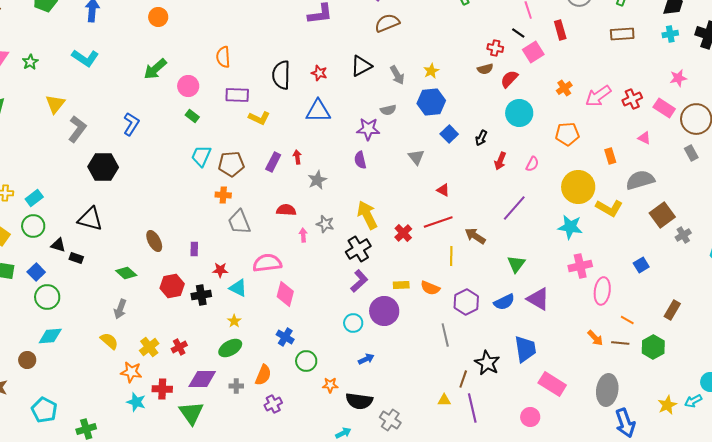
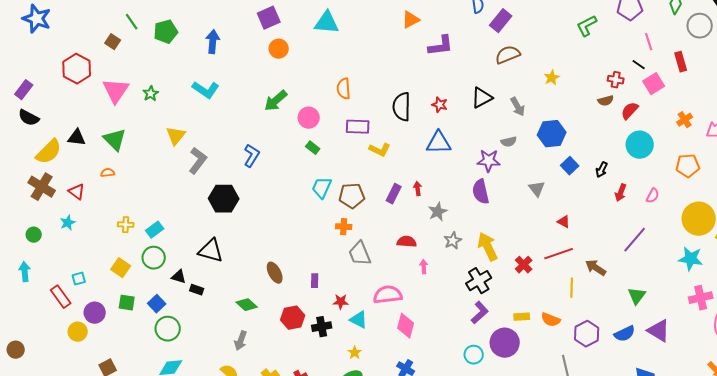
yellow star: (431, 71) -> (552, 78), moved
purple semicircle: (360, 160) -> (481, 192), size x1.4
gray star: (325, 224) -> (453, 241), moved, turned 30

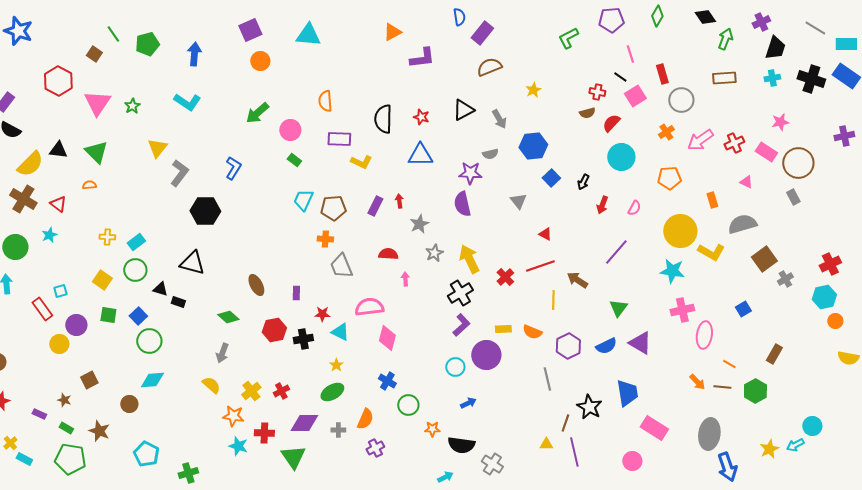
gray circle: (700, 26) -> (681, 100), moved
green circle: (34, 235) -> (15, 247), size x1.6

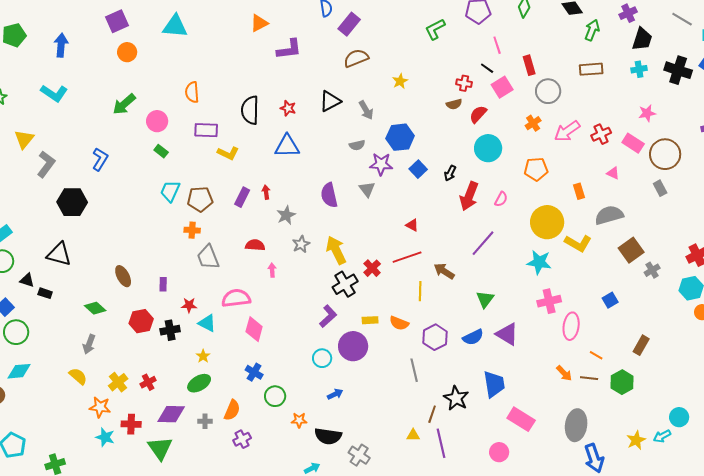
purple star: (470, 173) -> (381, 164), moved
gray triangle: (518, 201) -> (367, 189), moved
red arrow: (602, 205) -> (469, 196), size x1.6
black cross: (460, 293) -> (345, 284), moved

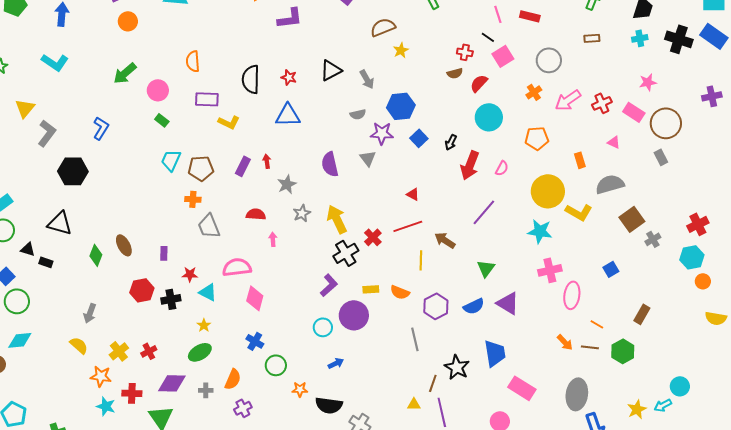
brown semicircle: (356, 58) -> (383, 27), moved
red rectangle: (529, 65) -> (530, 16), moved, turned -60
brown rectangle: (591, 69) -> (592, 38), size x0.7
green diamond: (95, 308) -> (96, 255), moved, turned 70

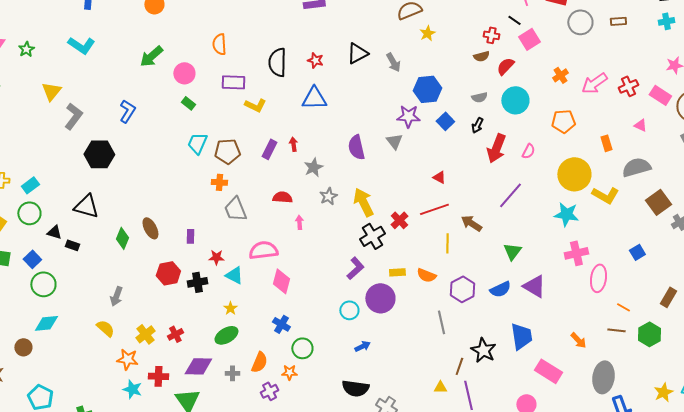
gray circle: (549, 60) -> (580, 22), moved
gray semicircle: (358, 114) -> (479, 97), moved
orange arrow: (565, 342) -> (578, 340), moved
orange star: (300, 389) -> (289, 372), moved

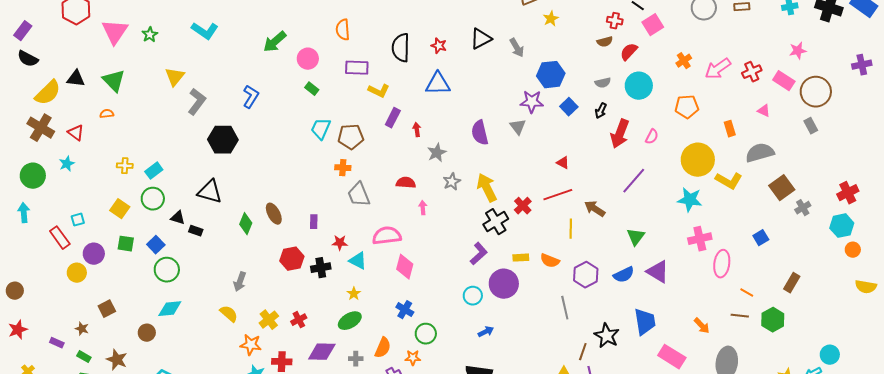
purple rectangle: (269, 149) -> (393, 118), moved

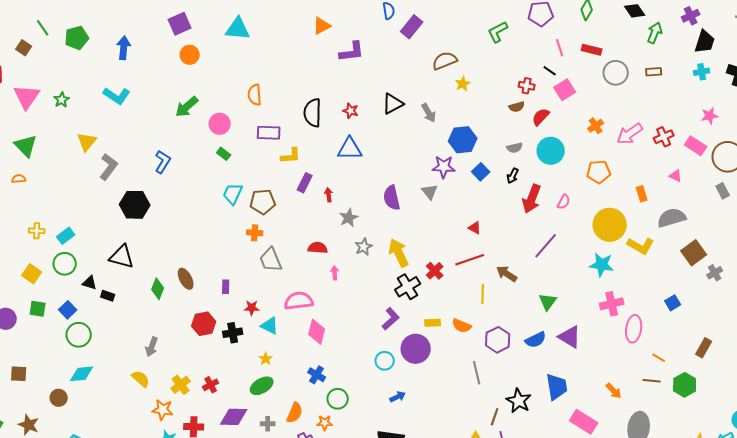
yellow L-shape: (379, 91) -> (291, 156), turned -30
brown square: (107, 309) -> (19, 374), turned 30

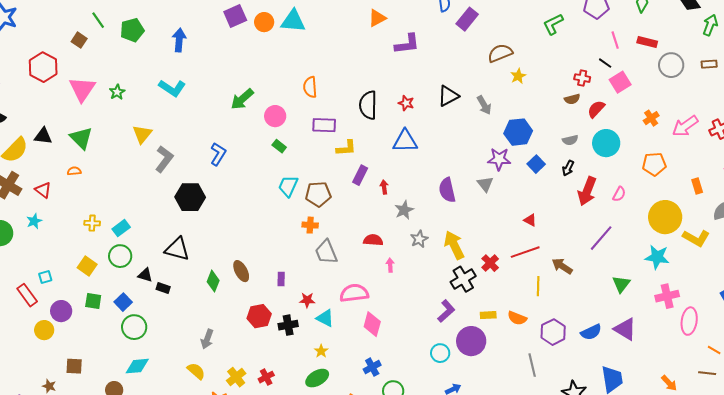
orange circle: (190, 55) -> (264, 22), moved
green triangle: (548, 302) -> (621, 284), moved
blue cross: (317, 375) -> (372, 367), turned 30

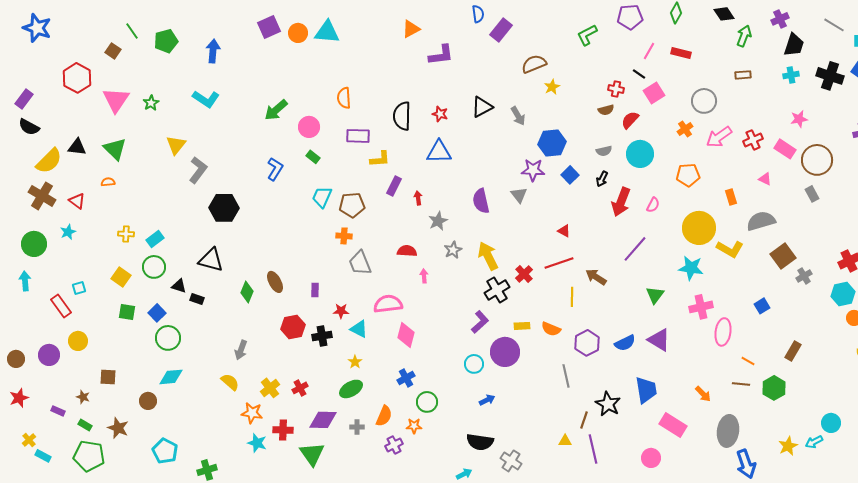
pink line: (615, 40) -> (649, 51), turned 48
gray circle: (671, 65) -> (704, 101), moved
blue L-shape: (218, 154) -> (275, 169), moved
purple circle: (61, 311) -> (49, 355), moved

